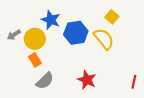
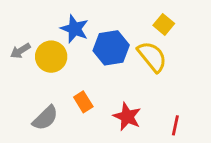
orange rectangle: (35, 60) -> (83, 102), moved
gray semicircle: (45, 81) -> (45, 118), moved
red line: (134, 82) -> (175, 125), moved

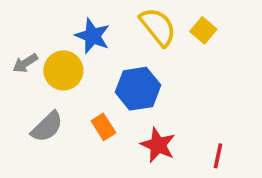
blue hexagon: (111, 48) -> (138, 89), moved
yellow semicircle: (152, 57) -> (158, 27), moved
gray semicircle: (45, 118) -> (47, 127), moved

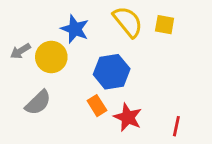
yellow square: (203, 30) -> (165, 25), turned -30
orange rectangle: (103, 127) -> (97, 106), moved

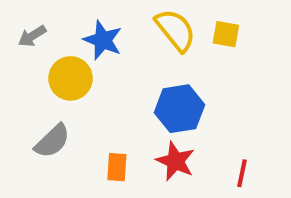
gray arrow: (20, 51) -> (32, 36), moved
blue hexagon: (112, 72) -> (179, 109), moved
orange rectangle: (97, 106) -> (117, 167), moved, turned 36

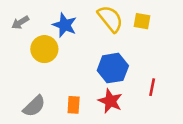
gray semicircle: (52, 141) -> (34, 106), moved
red line: (242, 173) -> (152, 87), moved

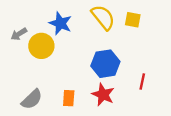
gray arrow: (20, 22) -> (19, 34), moved

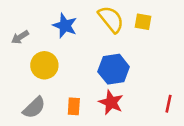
yellow circle: (41, 46) -> (44, 65), moved
red line: (142, 82) -> (169, 104), moved

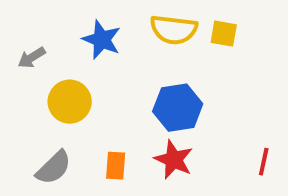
yellow semicircle: (111, 19) -> (174, 30), turned 136

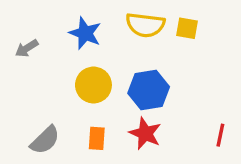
yellow circle: (70, 102) -> (93, 85), moved

